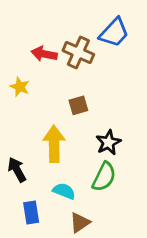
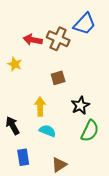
yellow arrow: (54, 144) -> (40, 106), size x0.7
green semicircle: (104, 177) -> (90, 131), moved
cyan semicircle: (64, 191) -> (48, 131), moved

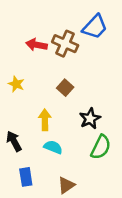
yellow star: (15, 64) -> (16, 84), moved
brown square: (58, 78) -> (65, 88), turned -32

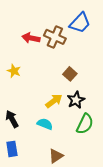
brown square: (65, 88) -> (70, 74), moved
yellow arrow: (45, 120) -> (54, 101), moved, turned 54
blue rectangle: (26, 177) -> (12, 149), moved

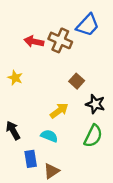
black star: (76, 100) -> (95, 104), moved, turned -30
blue rectangle: (12, 149) -> (31, 159), moved
brown triangle: (56, 156) -> (51, 171), moved

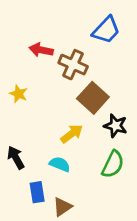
brown cross: (60, 40) -> (73, 65), moved
brown square: (77, 81) -> (93, 98), size x1.6

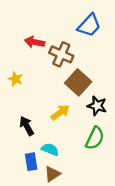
black arrow: (16, 158) -> (27, 126), moved
cyan semicircle: (60, 164) -> (50, 149), moved

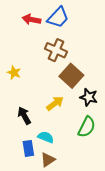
blue trapezoid: (89, 25) -> (58, 17), moved
red arrow: (34, 42) -> (31, 19), moved

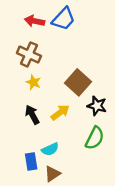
brown cross: (56, 50) -> (29, 54), moved
yellow star: (14, 73) -> (33, 82), moved
black arrow: (24, 116) -> (32, 115), moved
cyan semicircle: (46, 137) -> (50, 149), turned 133

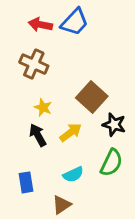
yellow star: (33, 82) -> (43, 107), moved
cyan semicircle: (50, 149) -> (73, 175), moved
blue rectangle: (31, 161) -> (26, 182), moved

